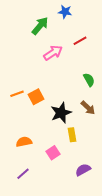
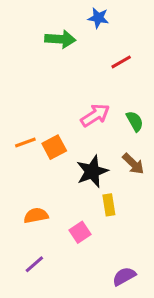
green arrow: (40, 26) -> (60, 39), turned 54
pink arrow: (53, 53) -> (95, 115), moved
purple semicircle: (83, 170) -> (124, 276), moved

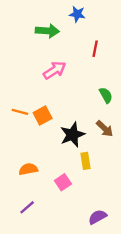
red line: (121, 62) -> (95, 49), turned -49
pink arrow: (95, 115) -> (55, 70), moved
orange line: (25, 143) -> (20, 112), turned 35

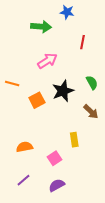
orange line: (20, 112) -> (12, 84), moved
black star: (72, 135) -> (63, 91), moved
purple semicircle: (97, 217) -> (57, 185), moved

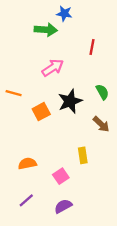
blue star: (67, 12) -> (64, 14), moved

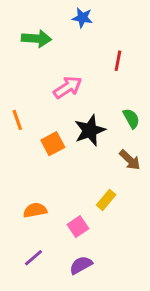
green arrow: (46, 30) -> (36, 39), moved
orange line: (14, 93) -> (17, 120), turned 56
yellow rectangle: (83, 155) -> (106, 200), turned 49

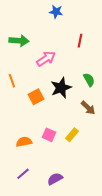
green arrow: (36, 39) -> (19, 41), moved
pink square: (78, 227) -> (49, 135), moved, turned -32

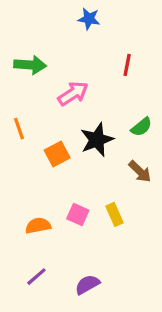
green semicircle: (89, 80) -> (141, 127), turned 80
yellow rectangle: (72, 135) -> (114, 214), turned -64

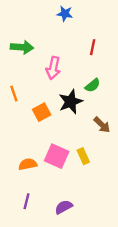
pink arrow: (73, 94) -> (53, 68), turned 135
green semicircle: (141, 127) -> (93, 85), moved
pink square: (78, 214) -> (57, 156), size x1.5
purple line: (36, 277) -> (27, 201), turned -35

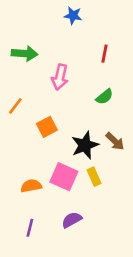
orange line: (14, 94) -> (15, 106), turned 56
black star: (71, 102) -> (85, 145), moved
purple semicircle: (64, 207) -> (72, 220), moved

